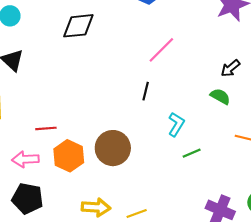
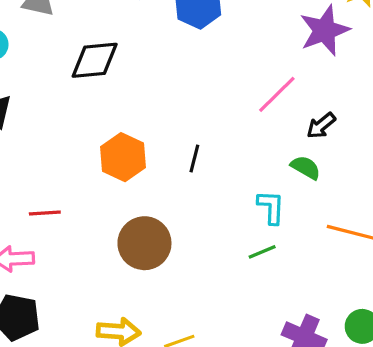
pink line: (161, 50) -> (277, 94), moved
cyan L-shape: (176, 124) -> (271, 207), moved, turned -30
orange hexagon: (69, 156) -> (123, 157), moved

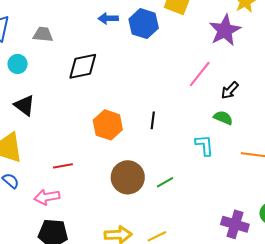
green line: (262, 252) -> (165, 182), moved

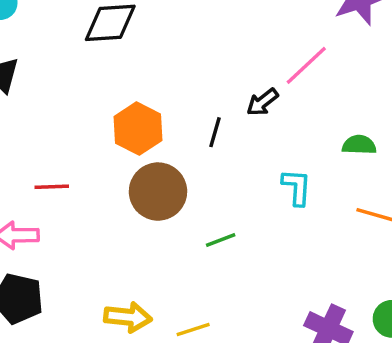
black arrow: (230, 90) -> (262, 102), moved
green semicircle: (223, 118) -> (359, 145), moved, turned -30
brown circle: (128, 177) -> (158, 192), moved

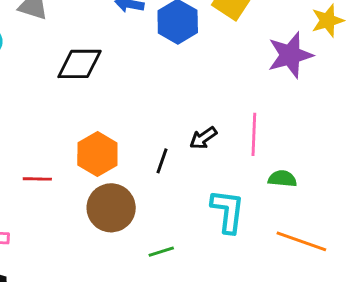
pink line: (306, 65) -> (254, 134), moved, turned -48
red line: (52, 187) -> (37, 179), moved
cyan L-shape: (297, 187) -> (228, 211), size x1.4

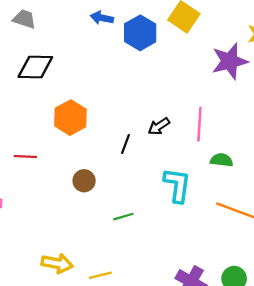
black diamond: (79, 64) -> (35, 67), moved
orange hexagon: (97, 154) -> (70, 118), moved
brown circle: (111, 208) -> (84, 181), size x0.6

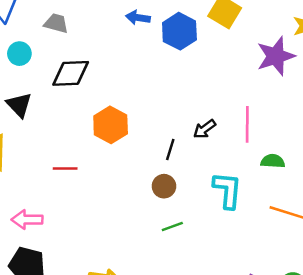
brown circle: (84, 181) -> (164, 186), moved

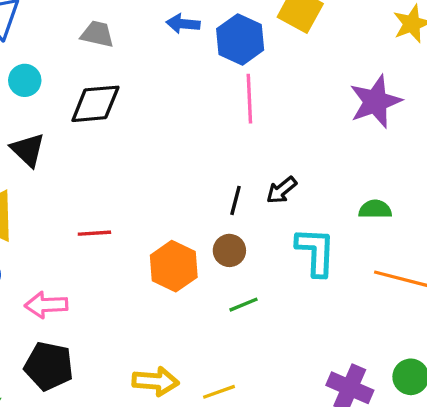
gray trapezoid: (56, 23) -> (97, 34), moved
purple star: (276, 56) -> (375, 102), moved
pink line: (247, 124) -> (249, 99), moved
orange hexagon: (111, 125) -> (174, 266), moved
black arrow: (205, 129) -> (282, 190), moved

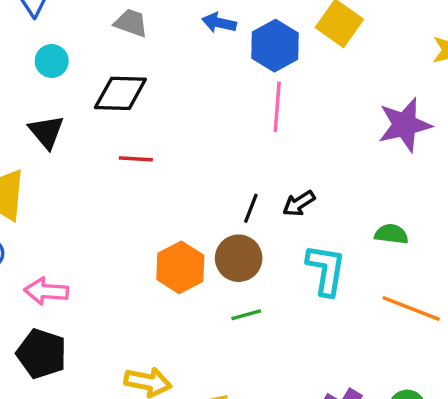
red line: (94, 233) -> (136, 159), moved
brown circle: (229, 250) -> (239, 258), size x1.4

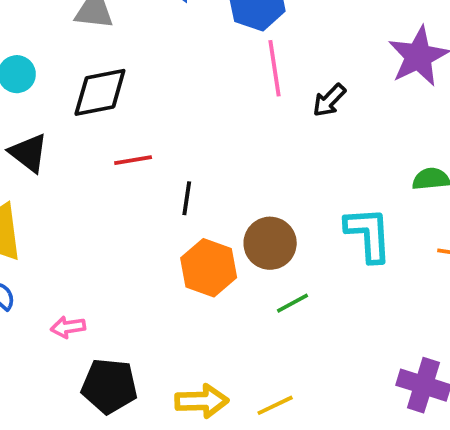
black arrow: (299, 203) -> (329, 100), moved
black line: (251, 208) -> (187, 198), moved
pink arrow: (46, 291) -> (68, 327), size x0.7
black pentagon: (42, 354) -> (109, 386), moved

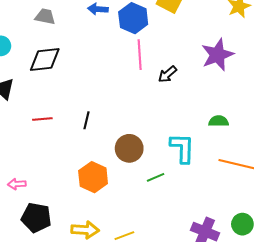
red line: (133, 160) -> (42, 119), moved
orange hexagon: (209, 268) -> (93, 177), moved
green line: (292, 303) -> (156, 177), moved

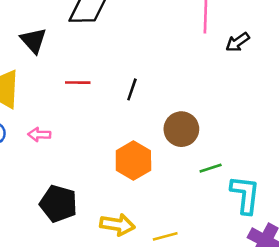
cyan L-shape: (182, 148) -> (245, 195), moved
pink arrow: (17, 184) -> (39, 135), moved

